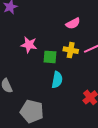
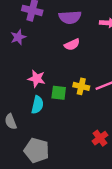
pink semicircle: (73, 23) -> (72, 44), moved
cyan semicircle: (57, 80) -> (37, 105), moved

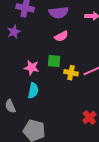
green square: (59, 93) -> (54, 61), moved

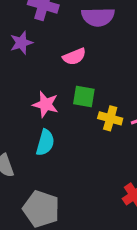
pink semicircle: (61, 36) -> (74, 57), moved

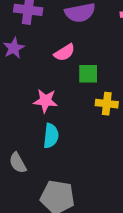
green square: (84, 96) -> (88, 74), moved

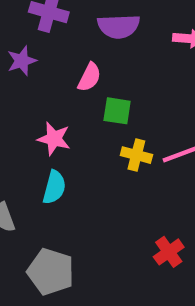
pink semicircle: (64, 53) -> (89, 77), turned -40

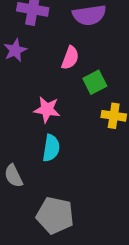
green square: (117, 111) -> (95, 82), turned -30

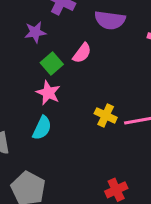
green square: (95, 82) -> (52, 63), moved, turned -30

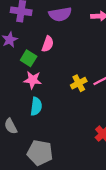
yellow cross: (106, 115) -> (79, 83), turned -35

